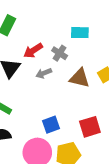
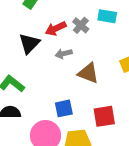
gray cross: (60, 53) -> (81, 25), moved
brown triangle: (80, 78) -> (88, 73), moved

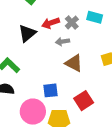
gray arrow: (64, 54) -> (62, 42), moved
red square: (104, 116) -> (84, 101), turned -30

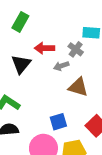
red arrow: (51, 23) -> (44, 48), turned 30
gray cross: (72, 23) -> (76, 49), moved

